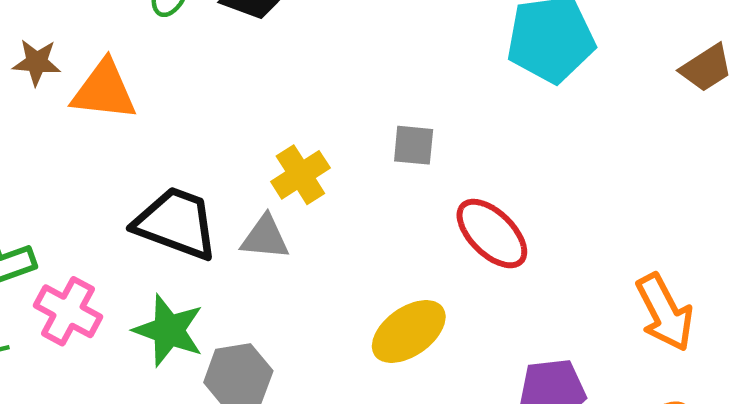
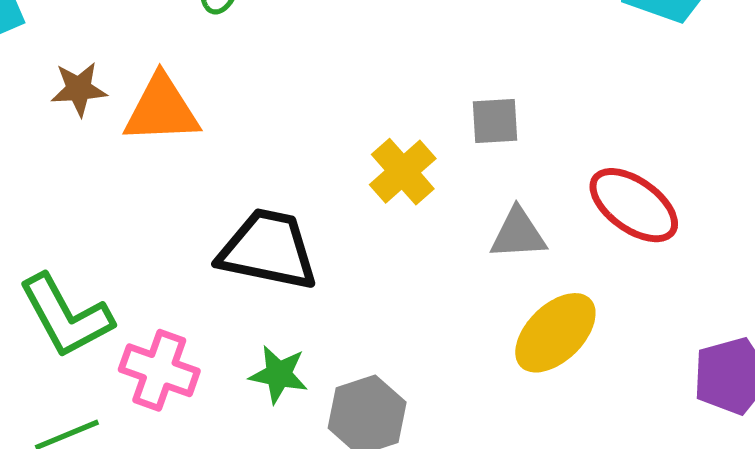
gray square: (414, 145) -> (495, 121), moved
gray triangle: (265, 237) -> (518, 234), moved
green star: (169, 330) -> (279, 374), size x0.7

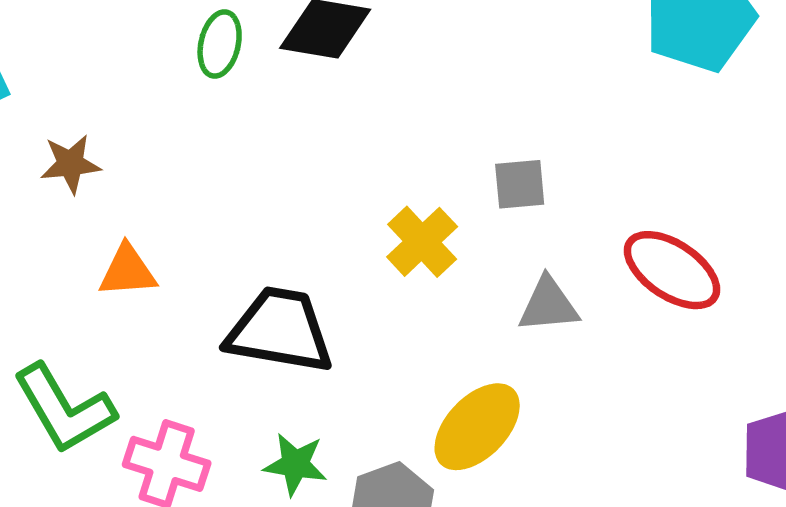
orange triangle: (162, 109) -> (127, 271), moved, size x0.7
yellow ellipse: (555, 333) -> (477, 427), moved

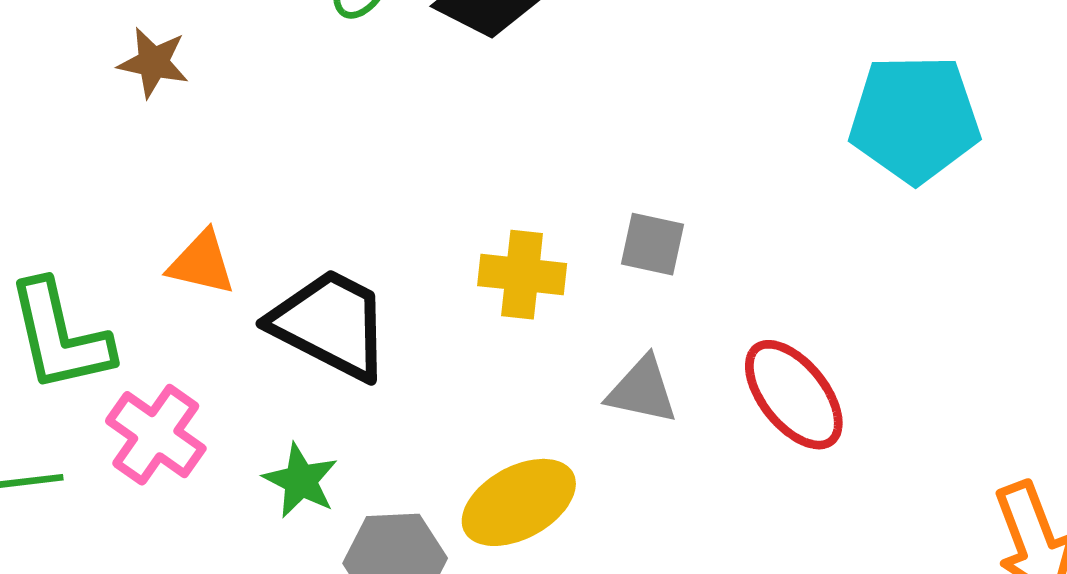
yellow cross: (422, 242) -> (522, 275), turned 32
orange triangle: (127, 271) -> (202, 263), moved

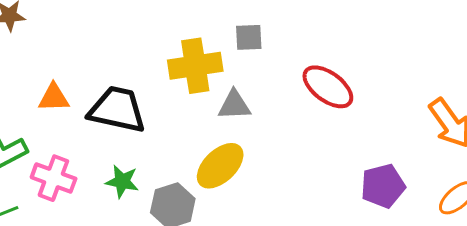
yellow cross: (522, 275) -> (195, 66), size x1.4
gray triangle: (642, 390) -> (234, 105), moved

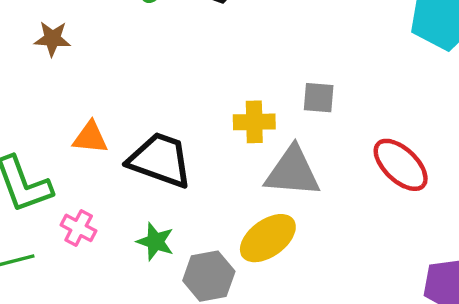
yellow cross: (195, 66) -> (254, 122), size x0.7
gray triangle: (234, 105) -> (293, 172), size x1.5
pink cross: (54, 178) -> (79, 228), size x0.7

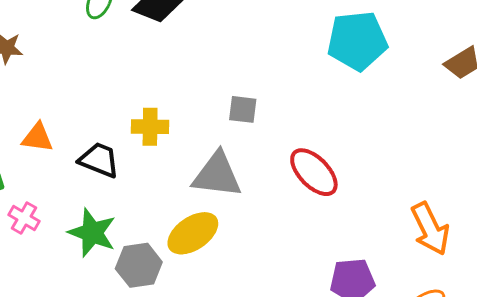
yellow cross: (254, 122) -> (150, 127), moved
black trapezoid: (160, 160) -> (99, 160), size x0.7
green star: (155, 242) -> (92, 233), size x1.4

